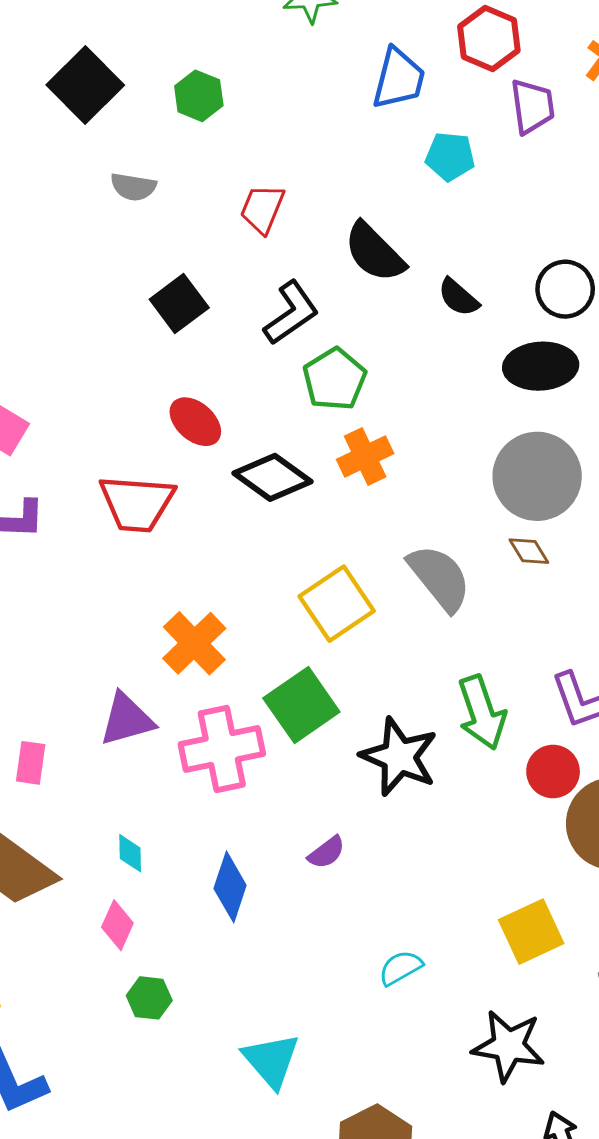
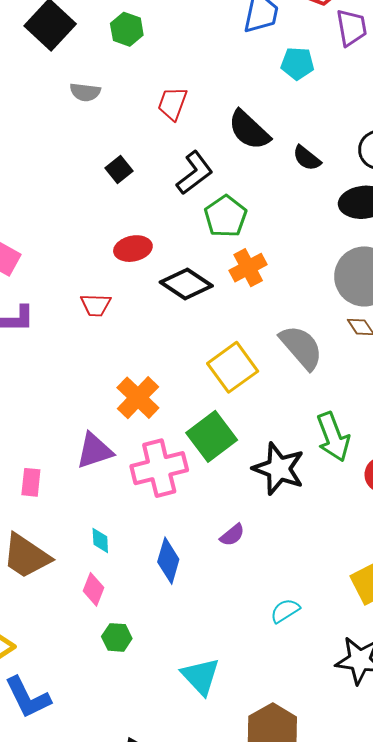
black square: (179, 304) -> (119, 169), size x0.7
red ellipse: (195, 422) -> (133, 249), turned -51
red trapezoid: (137, 503) -> (96, 305), size x0.6

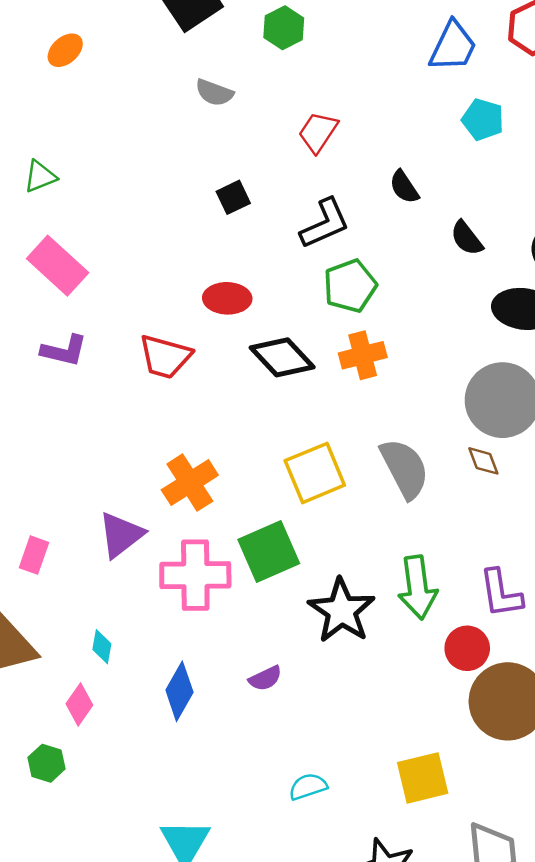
black semicircle: (249, 130) -> (404, 187), size x0.6
red trapezoid: (96, 305) -> (165, 357), size x1.4
purple triangle: (94, 451) -> (121, 535), turned -33
green hexagon: (117, 637) -> (46, 763), moved

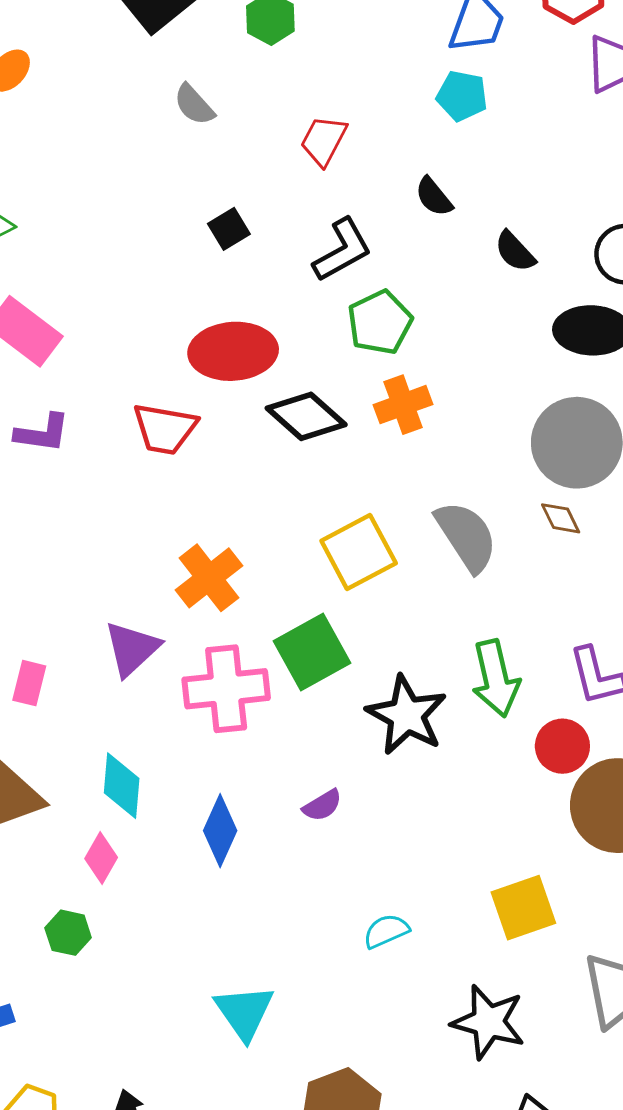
gray semicircle: (214, 93) -> (194, 105), turned 33
cyan pentagon: (483, 120) -> (462, 96), moved
red ellipse: (227, 298) -> (233, 351), size x1.5
cyan diamond: (102, 647) -> (122, 786), size x1.6

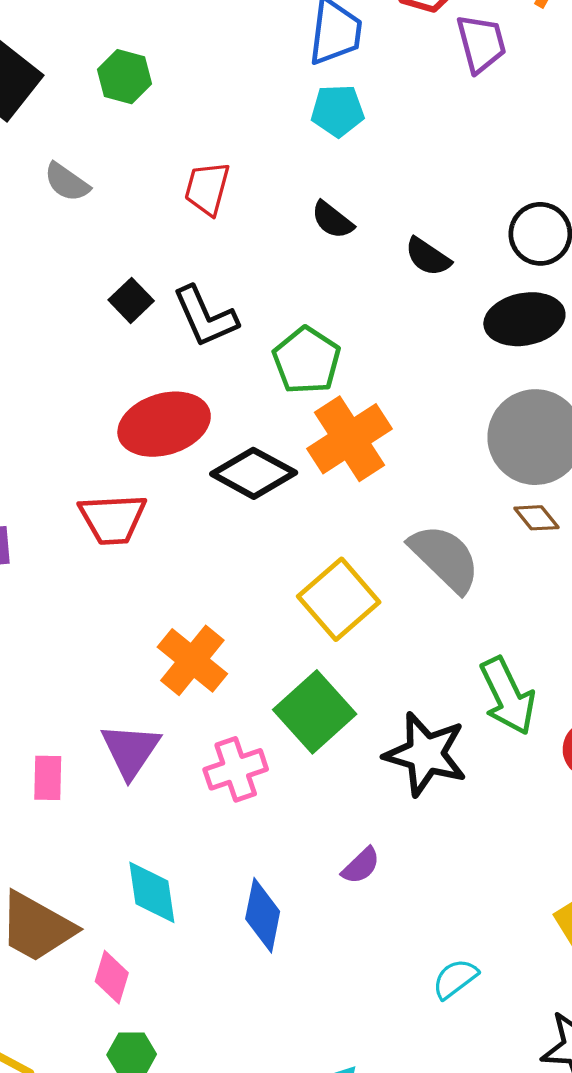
black L-shape: (342, 250) -> (205, 317), moved, turned 108
orange cross: (403, 405) -> (350, 439), size x1.4
pink rectangle: (29, 683) -> (48, 778), moved
pink cross: (226, 689) -> (236, 769), size x0.7
pink diamond: (101, 858) -> (112, 977), moved

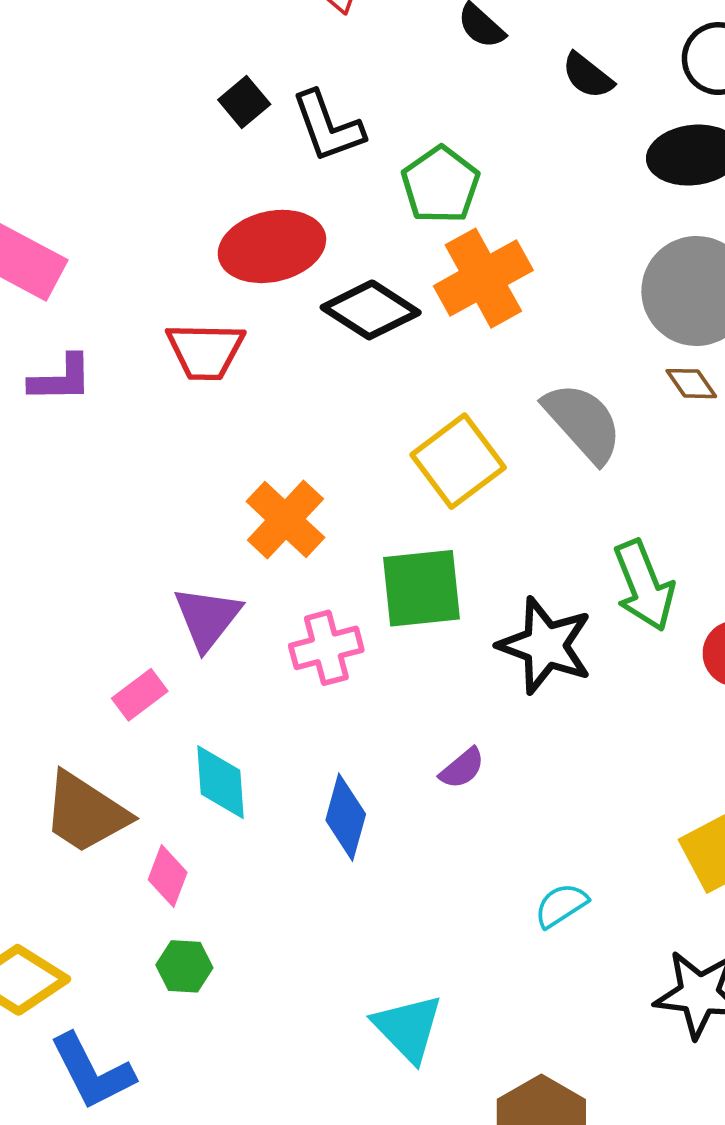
green square: (315, 712) -> (421, 588), turned 32
pink rectangle: (48, 778) -> (140, 695), moved, turned 48

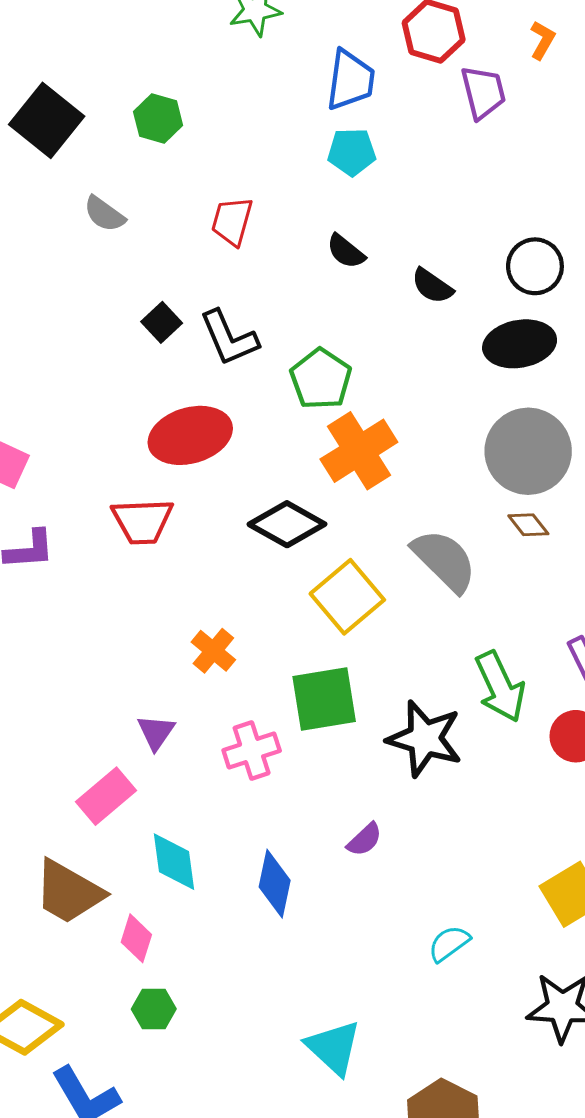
black diamond: (371, 310) -> (287, 524), moved
orange cross: (285, 519) -> (213, 651), size x0.7
purple triangle: (207, 618) -> (156, 732), size x0.7
pink rectangle: (140, 695) -> (106, 796), size x1.4

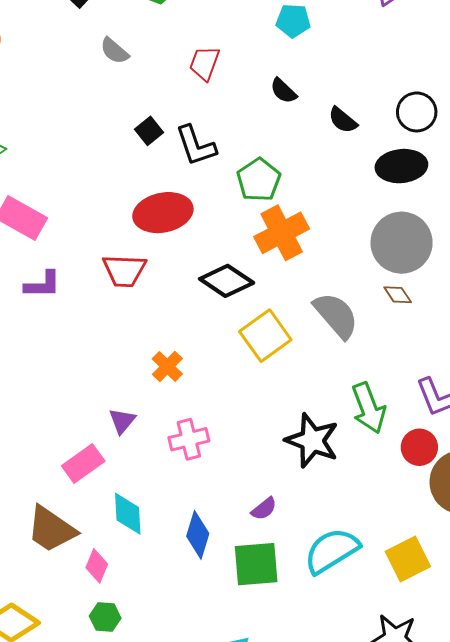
green square: (324, 699) -> (256, 564), moved
cyan semicircle: (449, 944) -> (332, 551), moved, size x1.8

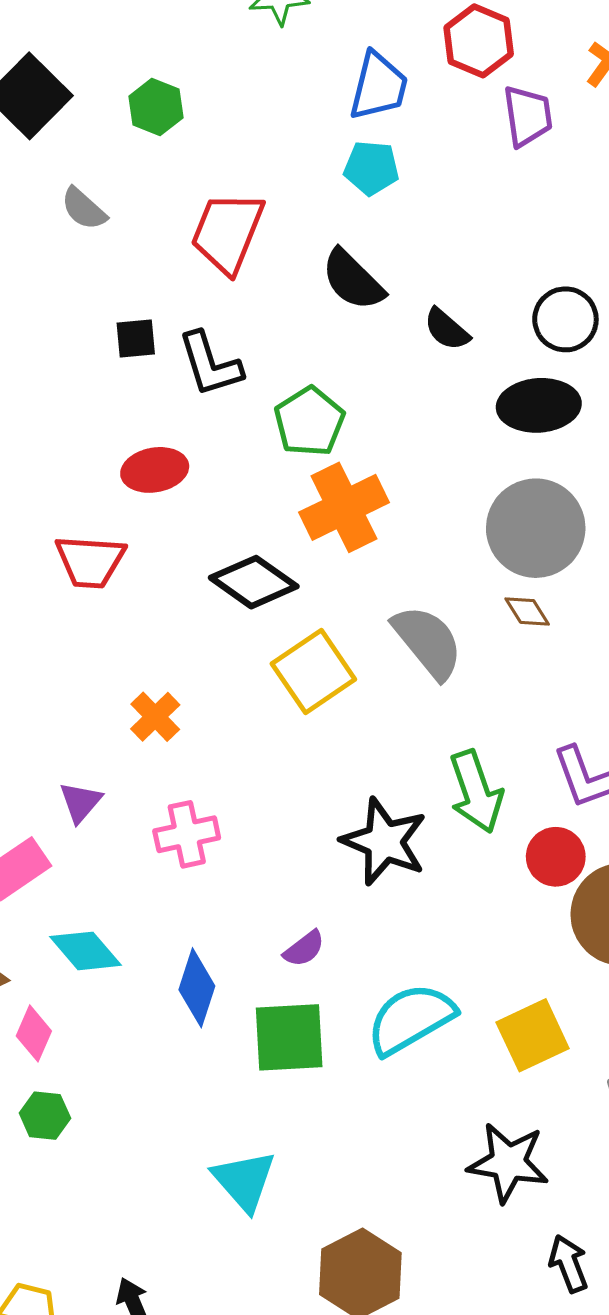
red trapezoid: (205, 63) -> (228, 232), size x1.5
black semicircle: (283, 91) -> (353, 280), size x1.5
black square: (149, 131) -> (136, 338), turned 32
red ellipse: (163, 213) -> (155, 470), size x0.7
cyan diamond: (128, 514) -> (85, 951), turned -39

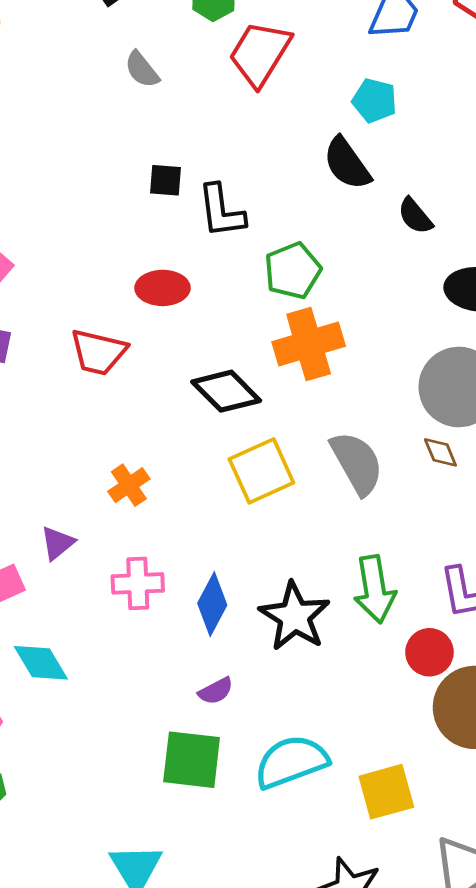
cyan pentagon: (371, 168) -> (375, 101), moved
red trapezoid: (228, 232) -> (260, 54), moved
blue diamond: (197, 988) -> (212, 604), moved

